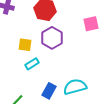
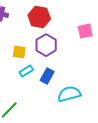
blue rectangle: (49, 91) -> (47, 76), moved

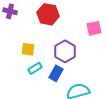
purple hexagon: (46, 45) -> (65, 51), moved

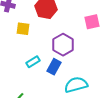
yellow square: (28, 49) -> (23, 29), moved

